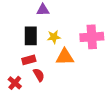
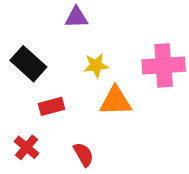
black rectangle: (31, 36) -> (28, 64), moved, turned -48
red semicircle: (39, 75) -> (83, 154), moved

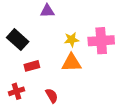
yellow star: (96, 65) -> (71, 40), moved
red cross: (27, 147) -> (16, 91), turned 32

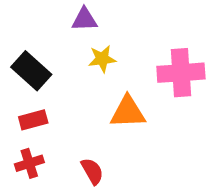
yellow star: (71, 40) -> (102, 59), moved
red rectangle: (32, 66) -> (33, 120), moved

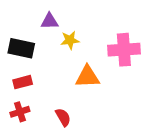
purple triangle: (84, 19) -> (50, 21), moved
black rectangle: (31, 71) -> (21, 48), turned -30

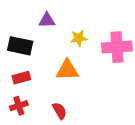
yellow star: (70, 40) -> (79, 38), moved
orange triangle: (87, 77) -> (67, 70), moved

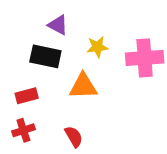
purple triangle: (47, 20) -> (58, 25), turned 30
black rectangle: (20, 46) -> (45, 56), moved

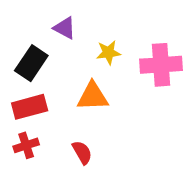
black rectangle: (45, 56) -> (31, 63), moved, turned -68
red rectangle: (27, 96) -> (30, 107), size x1.4

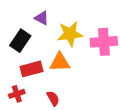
yellow star: (108, 53) -> (70, 34), size x1.6
red rectangle: (30, 107) -> (31, 69), moved

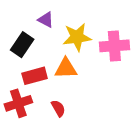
red cross: (17, 94) -> (18, 103), size x1.5

